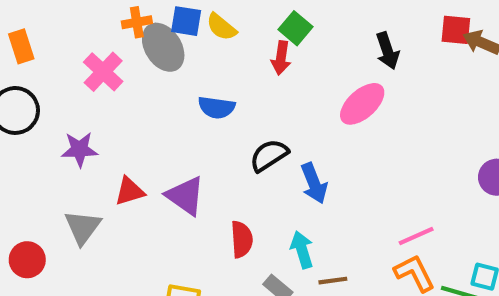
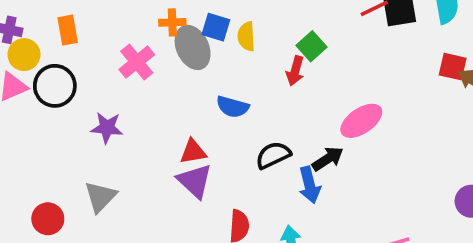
yellow semicircle: (221, 27) -> (246, 36), turned 40
black arrow: (387, 51) -> (328, 159), moved, turned -112
red triangle: (130, 191) -> (193, 152), moved

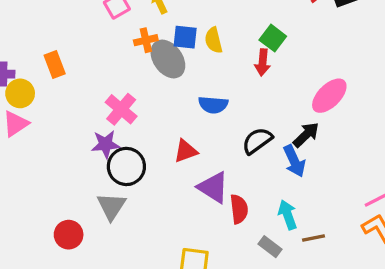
pink cross: (137, 62) -> (121, 109), moved
black circle: (55, 86) -> (126, 166), moved
purple triangle: (195, 181) -> (213, 187), moved

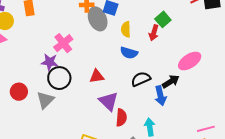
yellow semicircle: (214, 40) -> (126, 29), moved
blue semicircle: (213, 105) -> (129, 53), moved
red circle: (69, 235) -> (19, 92), moved

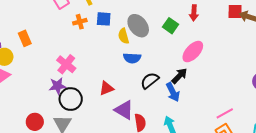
gray ellipse: (98, 19) -> (138, 26), moved
green square: (163, 19) -> (171, 26), moved
red arrow: (154, 33) -> (194, 13), moved

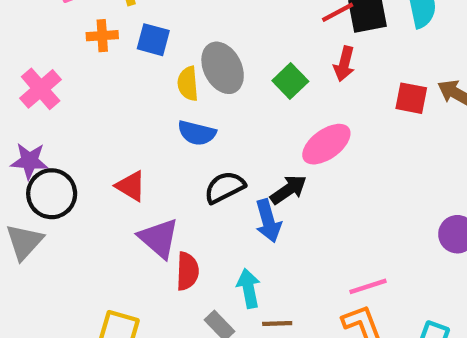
red square: (235, 12) -> (411, 98), moved
pink cross: (66, 64) -> (41, 89), moved
red triangle: (106, 88) -> (131, 186), turned 42

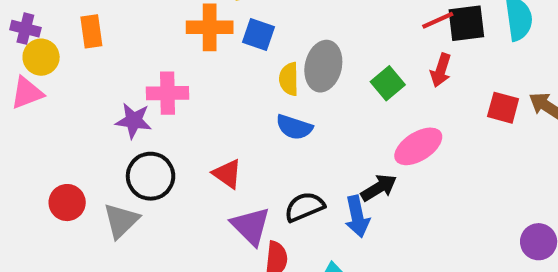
orange cross: (102, 36) -> (210, 27), size x1.5
gray ellipse: (223, 68) -> (323, 66), turned 36
pink cross: (41, 89) -> (168, 93), moved, turned 36
purple star: (29, 161) -> (134, 121), moved
black semicircle: (225, 187) -> (304, 207), moved

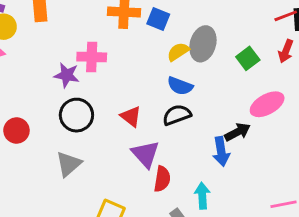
yellow semicircle: (289, 79) -> (178, 52), turned 55
black semicircle: (304, 207) -> (177, 115), moved
gray triangle: (121, 221) -> (69, 164), moved

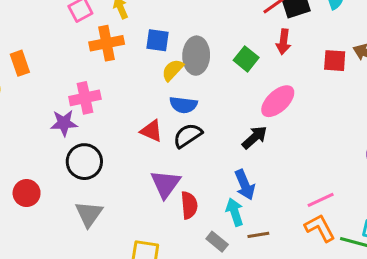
blue square: (158, 19) -> (158, 40), moved
red triangle: (131, 116) -> (152, 131), moved
blue arrow: (221, 151) -> (245, 185), moved
purple triangle: (145, 154) -> (165, 184), turned 32

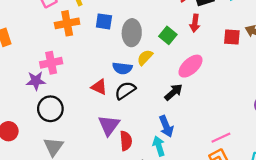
yellow semicircle: (173, 70) -> (145, 57), moved

